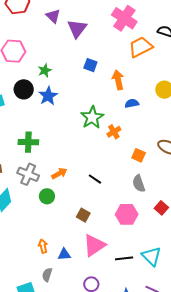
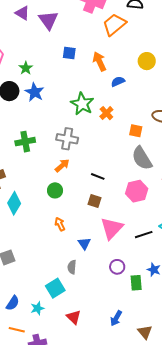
gray cross: (28, 174) -> (67, 139), moved
black line: (95, 179) -> (98, 176), moved
gray semicircle: (139, 184) -> (142, 158), size x1.4
orange arrow: (43, 246) -> (60, 224), moved
blue triangle: (64, 254) -> (84, 243), turned -48

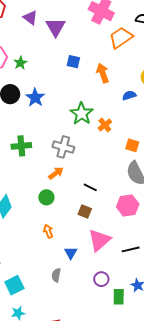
green star: (26, 68) -> (20, 63), moved
blue semicircle: (118, 82) -> (129, 95), moved
cyan square: (55, 288) -> (14, 285), moved

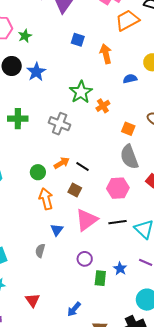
orange arrow: (56, 173) -> (62, 163), moved
orange arrow: (48, 231) -> (46, 199), moved, size x1.5
black line: (131, 249) -> (117, 222), moved

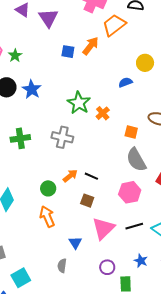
orange arrow: (106, 54) -> (91, 46), moved, turned 60
orange arrow: (46, 199) -> (47, 217), moved
blue star: (120, 268) -> (141, 261), moved

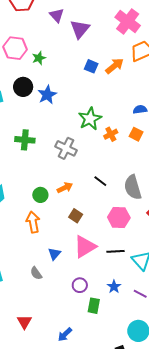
orange square: (131, 132) -> (136, 134), moved
black line: (91, 176) -> (100, 181), moved
gray semicircle: (62, 266) -> (36, 273), turned -56

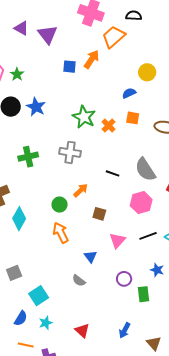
pink triangle: (85, 247) -> (117, 240), size x0.7

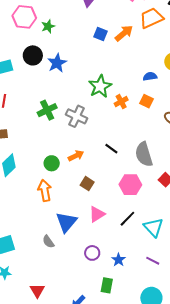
green cross: (28, 157) -> (47, 110), moved, turned -30
black line: (148, 236) -> (127, 219), turned -42
blue triangle: (90, 257) -> (66, 222), size x1.6
blue star: (157, 270) -> (119, 260), moved
green rectangle: (144, 294) -> (107, 285), moved

